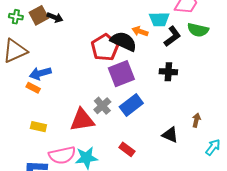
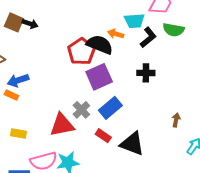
brown square: (39, 15) -> (14, 22), turned -36
black triangle: (170, 135) -> (132, 144), moved, size x1.5
red rectangle: (127, 149) -> (103, 136), moved

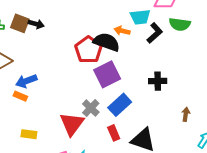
black cross: (146, 73) -> (158, 81), moved
red triangle: (62, 125) -> (72, 124), turned -40
red rectangle: (103, 136) -> (114, 133), turned 35

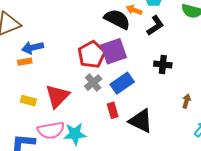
black L-shape: (155, 33) -> (155, 26), moved
red pentagon: (88, 50) -> (92, 55), moved
orange rectangle: (20, 96) -> (25, 62), turned -40
red triangle: (72, 124) -> (57, 96), moved

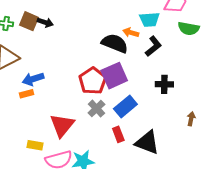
yellow rectangle: (28, 101) -> (35, 145), moved

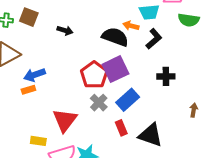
black arrow: (45, 22) -> (65, 30), moved

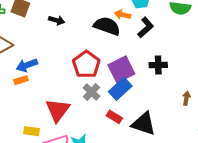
purple square: (115, 69) -> (121, 69), moved
red rectangle: (121, 128) -> (114, 117), turned -35

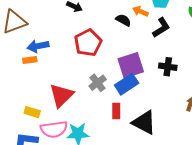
black semicircle: (107, 26) -> (123, 20), size x0.6
red pentagon: (86, 64) -> (88, 43), moved
red rectangle: (114, 117) -> (116, 111), turned 49

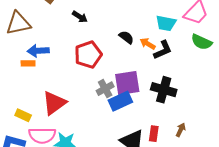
orange arrow: (140, 11) -> (148, 44), moved
black cross: (168, 67) -> (164, 90), size x1.4
gray cross: (98, 83) -> (105, 89), moved
red rectangle: (116, 111) -> (154, 134), moved

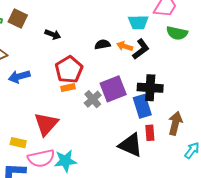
black semicircle: (126, 37) -> (103, 44), turned -35
orange rectangle: (28, 63) -> (68, 88), moved
blue rectangle: (120, 101) -> (142, 106), moved, turned -70
brown arrow: (181, 130) -> (175, 123), size x1.6

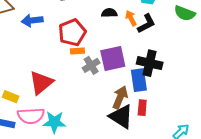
orange arrow: (125, 46) -> (131, 18), turned 35
blue arrow: (19, 76) -> (32, 20), moved
orange rectangle: (68, 88) -> (77, 51), moved
brown arrow: (175, 123) -> (120, 97), moved

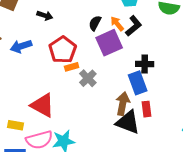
black semicircle: (109, 13) -> (95, 23), turned -49
purple square: (113, 59) -> (109, 43), moved
black cross: (150, 63) -> (145, 64), size x0.7
red triangle: (41, 83) -> (43, 105), turned -40

